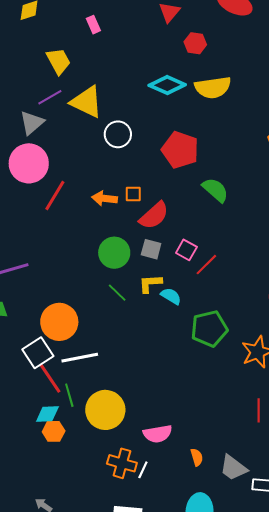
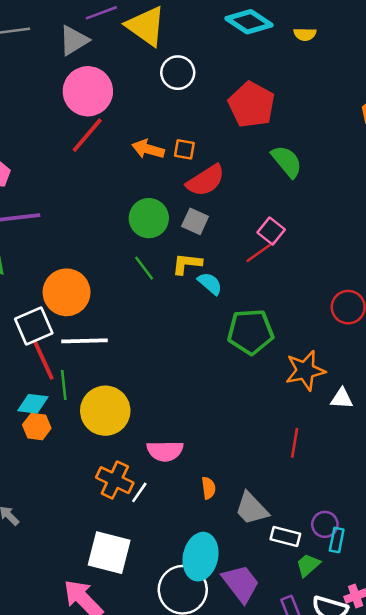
yellow semicircle: (213, 87) -> (305, 34), size x0.5
pink circle: (29, 163) -> (88, 91), moved
pink square: (186, 250) -> (271, 231), moved

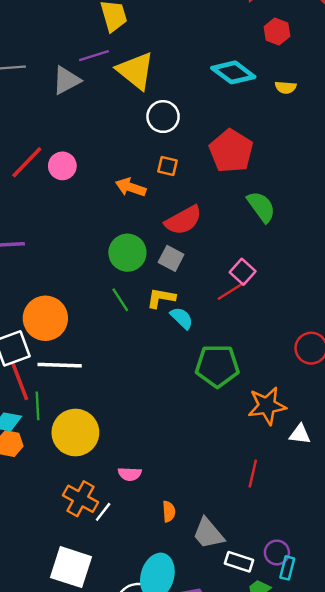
pink circle: (88, 91) -> (62, 166), moved, size x0.6
red line: (87, 135) -> (27, 162), moved
orange square: (184, 149) -> (167, 166), moved
pink semicircle: (165, 451) -> (130, 474), size x0.7

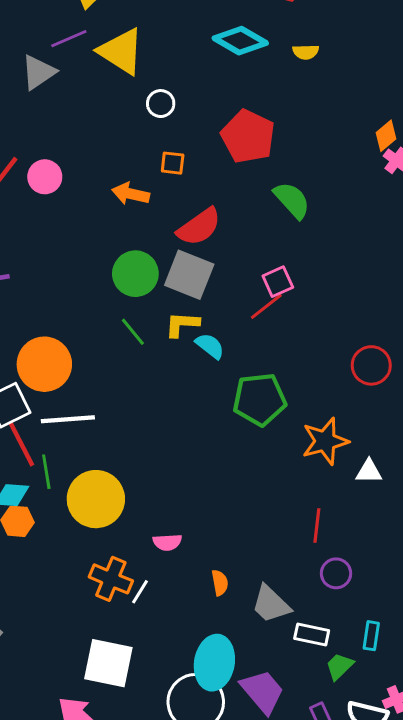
white circle: (163, 117) -> (161, 104), size x0.7
gray square: (171, 258) -> (189, 275), size x1.6
pink square: (243, 272) -> (278, 282), turned 30
purple circle: (277, 553) -> (336, 573), moved

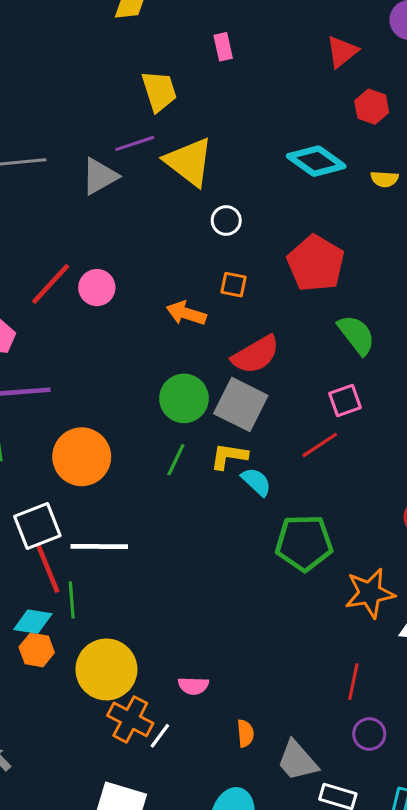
pink square: (278, 282) -> (345, 400), moved
green line: (133, 332) -> (176, 460), turned 60
orange circle: (44, 364) -> (82, 457), moved
yellow circle: (96, 499) -> (106, 669), moved

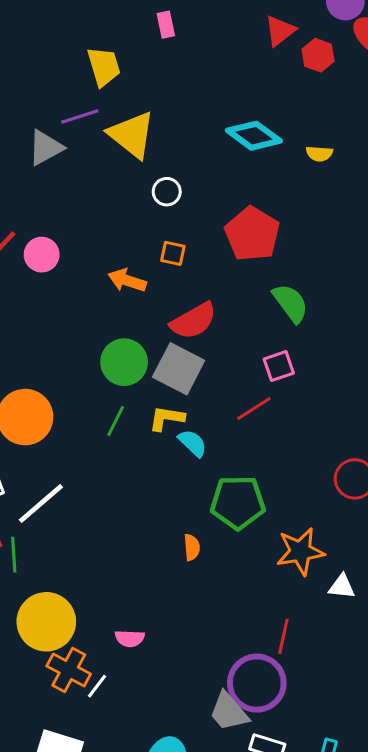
red hexagon: (372, 107) -> (318, 55), moved
white line: (99, 546) -> (41, 503), turned -42
orange semicircle: (245, 733) -> (192, 547), moved
purple circle: (369, 734) -> (257, 683), moved, size x1.8

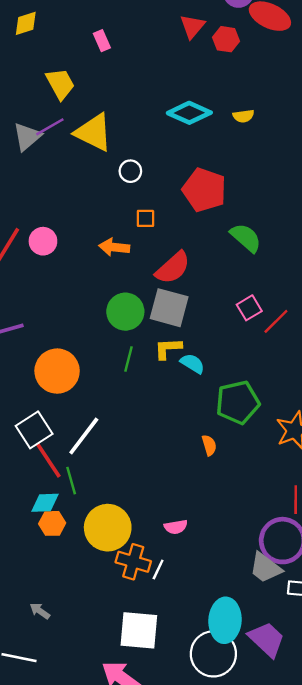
gray triangle: (46, 148) -> (27, 137), moved
pink square: (279, 366) -> (249, 308), moved
red line: (254, 408) -> (276, 321), moved

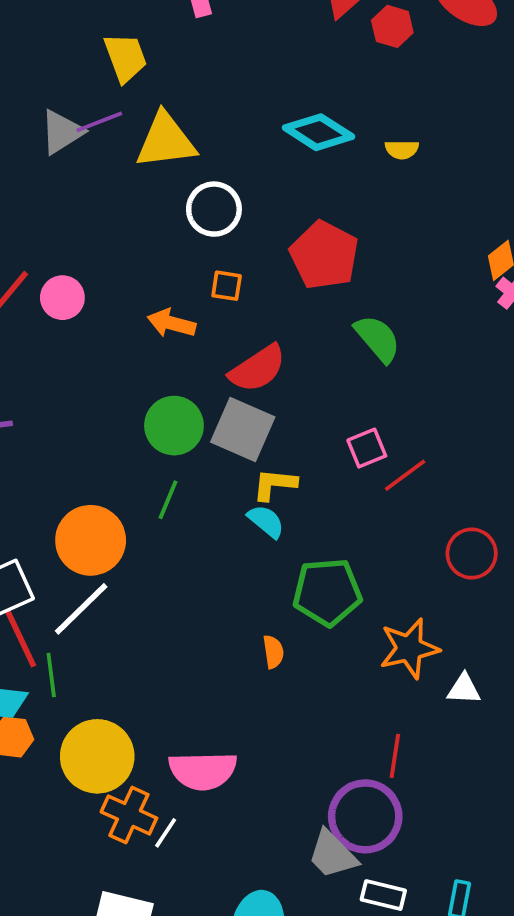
yellow triangle: (94, 132) -> (166, 141), turned -42
white circle: (130, 171) -> (214, 209), size x1.5
yellow L-shape: (168, 348) -> (275, 484), moved
orange circle: (57, 371) -> (91, 540), moved
pink semicircle: (176, 527) -> (203, 771), size x1.8

